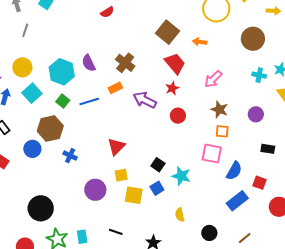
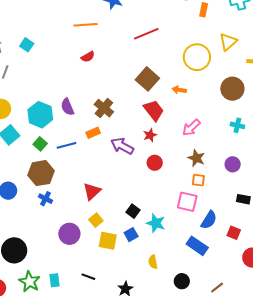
brown hexagon: (50, 129) -> (41, 173), moved
yellow square: (121, 175) -> (96, 220), turned -32
blue rectangle: (237, 201) -> (197, 246), moved, turned 70

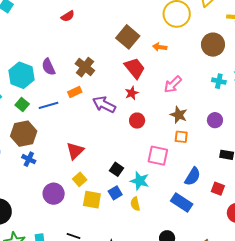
pink square: (187, 202) -> (158, 156), moved
yellow semicircle: (153, 262) -> (135, 204), moved

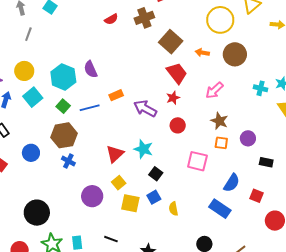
brown circle: (213, 45) -> (235, 54), moved
brown cross: (85, 67) -> (144, 18), moved, turned 30
purple circle: (215, 120) -> (248, 138), moved
cyan star: (140, 181) -> (143, 149), moved

